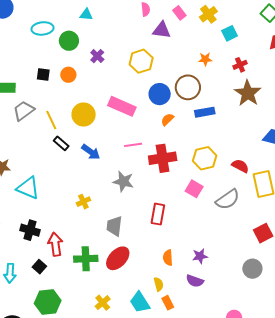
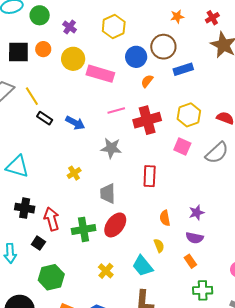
black square: (43, 75) -> (18, 52), size x1.6
yellow circle: (84, 114) -> (73, 59), moved
orange rectangle: (168, 303) -> (190, 261), moved

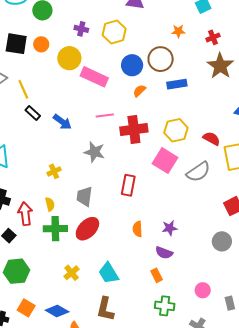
purple cross: (70, 27) -> (81, 29), moved, turned -32
pink square: (182, 146) -> (165, 161), size x1.4
yellow semicircle: (159, 246) -> (50, 204), moved

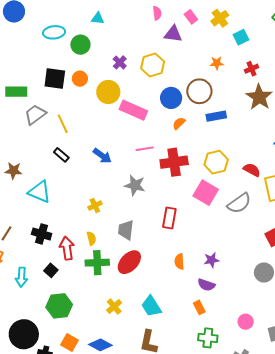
purple cross: (81, 29) -> (120, 62), turned 32
black rectangle: (33, 113) -> (61, 155), moved

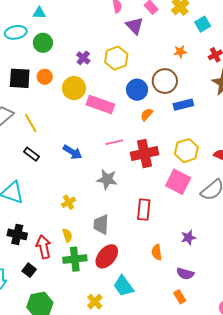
cyan triangle: (98, 18) -> (39, 13), moved
purple triangle: (173, 34) -> (135, 26), turned 42
purple star: (211, 260) -> (188, 238), moved
cyan trapezoid: (151, 306) -> (123, 286), moved

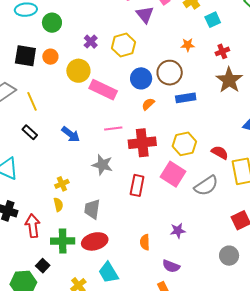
red rectangle: (144, 210) -> (137, 185), moved
yellow semicircle: (67, 235) -> (58, 205), moved
red ellipse: (107, 256) -> (95, 241), turned 30
black square: (29, 270) -> (43, 266), moved

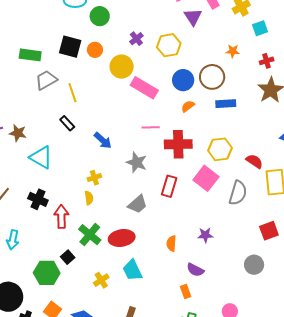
blue arrow: (71, 134) -> (103, 140), moved
gray semicircle: (206, 186) -> (238, 193), turned -45
gray trapezoid: (92, 209) -> (138, 204), moved, turned -145
green cross: (63, 241) -> (90, 235), turned 35

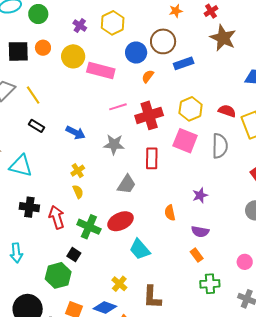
yellow cross: (101, 280) -> (119, 284), moved

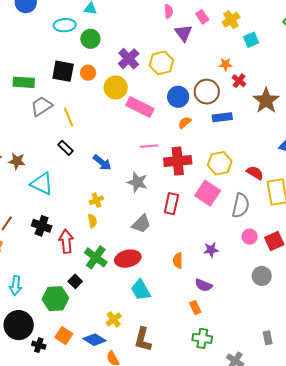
red cross: (211, 11) -> (239, 81), moved, turned -32
purple cross: (80, 26) -> (129, 59), size x1.5
cyan arrow: (16, 253) -> (16, 286), moved
pink circle: (245, 262) -> (250, 237), moved

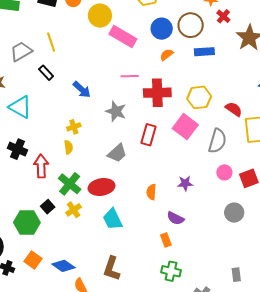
gray trapezoid: (41, 106) -> (21, 51), moved
yellow cross: (114, 319) -> (74, 210), moved

